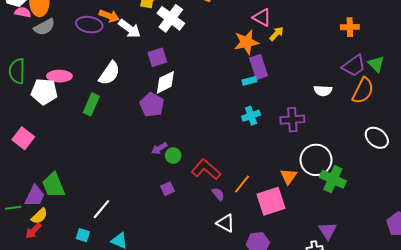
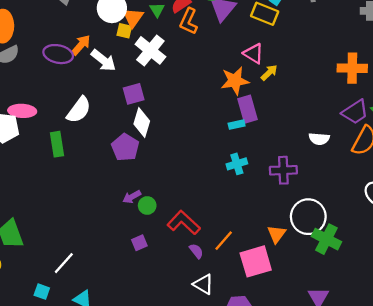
orange arrow: (109, 16) -> (81, 45), turned -72
orange cross: (350, 27) -> (352, 68), size x1.4
white diamond: (165, 82) -> (142, 122), turned -50
green rectangle: (91, 104) -> (57, 144), turned -35

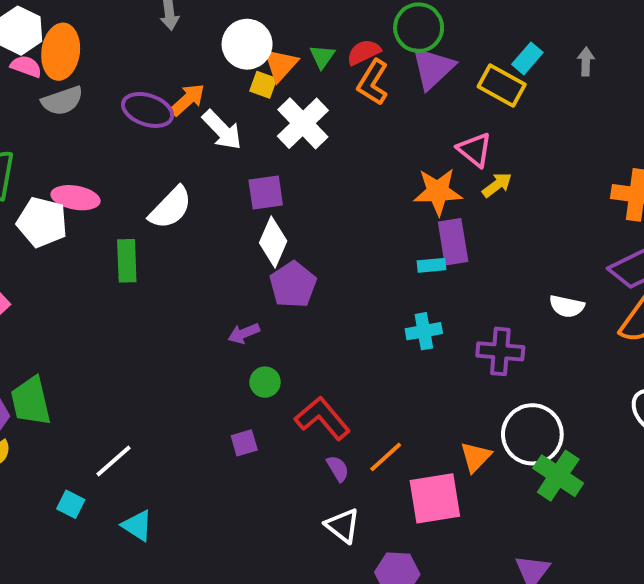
purple pentagon: (125, 147) -> (293, 285), moved
purple arrow: (132, 197) -> (244, 333), moved

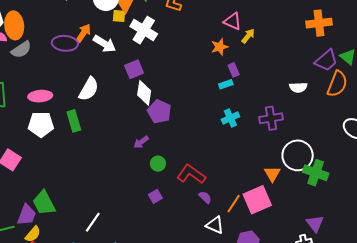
orange star: (438, 192) -> (220, 47), size x0.7
white pentagon: (42, 222) -> (41, 124), moved
purple rectangle: (453, 242) -> (234, 70), size x0.6
orange line: (386, 457) -> (234, 204), moved

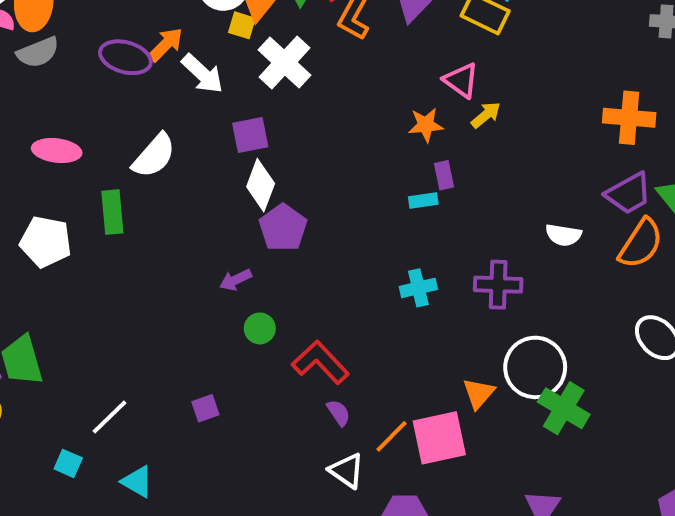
cyan cross: (230, 118) -> (418, 288), moved
white pentagon: (41, 124) -> (46, 242), moved
purple square: (155, 196) -> (205, 408), moved

